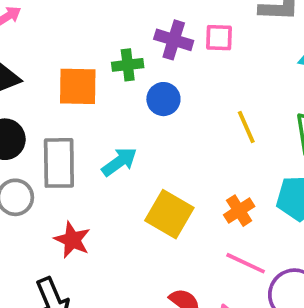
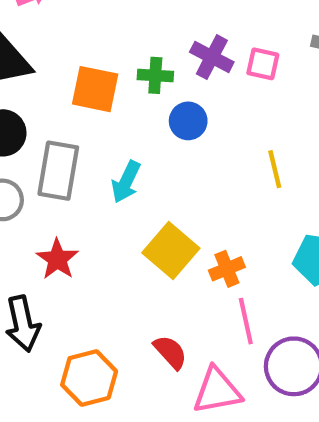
cyan arrow: (119, 162) -> (126, 182), turned 141
orange cross: (239, 211) -> (227, 269), moved
pink line: (246, 263) -> (246, 321), turned 42

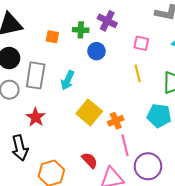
pink square: (263, 64) -> (141, 43), moved
orange square: (95, 89) -> (52, 37), size x0.6

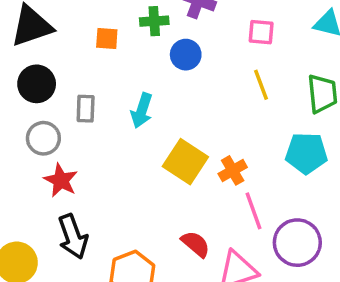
gray rectangle: (36, 75) -> (86, 109), size x0.6
red star: (36, 117) -> (61, 180), moved

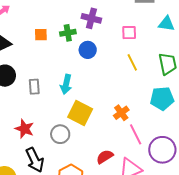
orange square: (107, 39) -> (41, 35), moved
gray circle: (43, 138) -> (60, 134), moved
yellow square: (185, 162) -> (80, 113), moved
red semicircle: (196, 244) -> (105, 157), turned -66

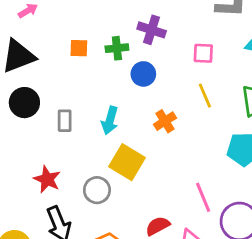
orange cross: (121, 113) -> (165, 121), moved

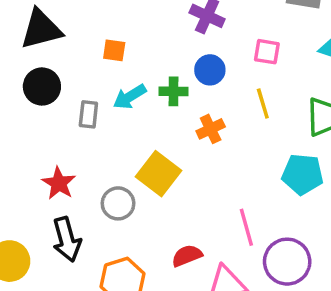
orange square: (79, 48) -> (114, 50), moved
green cross: (117, 48) -> (173, 91), moved
blue circle: (143, 74) -> (210, 70), moved
cyan arrow: (110, 120) -> (130, 97), moved, turned 36

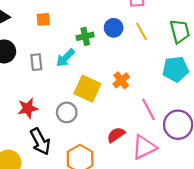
blue circle: (210, 70) -> (114, 28), moved
cyan arrow: (130, 97) -> (65, 58), moved
orange cross: (211, 129) -> (121, 80), moved
red star: (59, 183) -> (28, 108), turned -30

